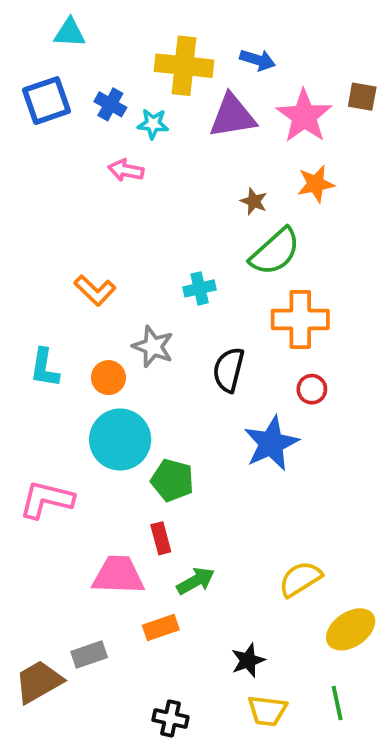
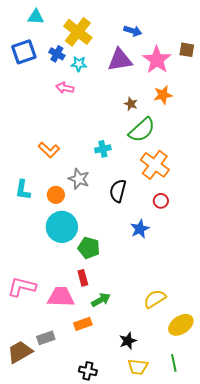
yellow cross: (184, 66) -> (78, 32), moved, turned 32
orange cross: (300, 319) -> (155, 165), turned 36
blue star: (271, 443) -> (140, 229), size x0.7
pink L-shape: (46, 500) -> (22, 287), moved

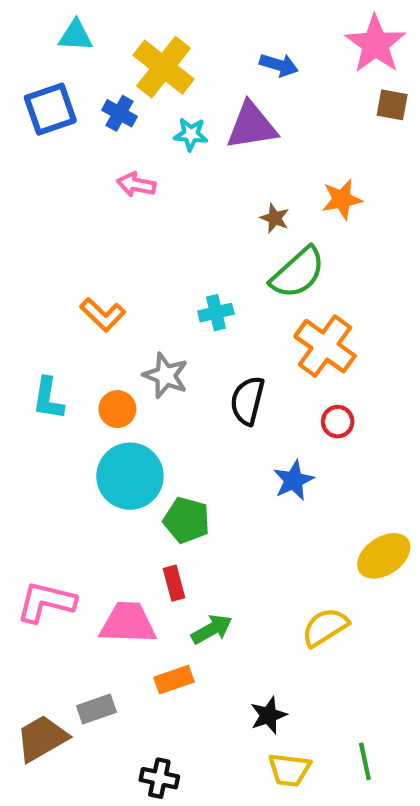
pink star: (157, 60) -> (375, 44), moved
cyan star: (79, 64) -> (191, 134), moved
yellow ellipse: (181, 325) -> (384, 556), moved
black cross: (88, 371) -> (159, 778), moved

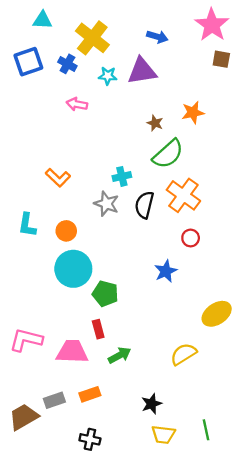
gray star: (166, 375) -> (106, 204), moved
black semicircle: (247, 401) -> (144, 205), moved
orange rectangle: (174, 680) -> (90, 394), moved

